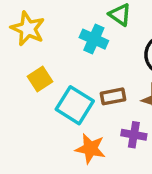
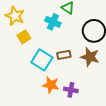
yellow square: (40, 79) -> (24, 37), moved
purple cross: (134, 135) -> (71, 90), moved

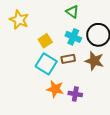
cyan cross: (53, 22) -> (73, 37), moved
yellow square: (24, 37) -> (45, 41), moved

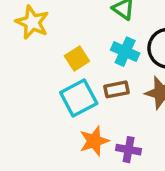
cyan square: (46, 64) -> (79, 98), turned 30
orange star: (55, 89) -> (94, 141), turned -30

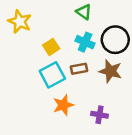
purple cross: (129, 150) -> (100, 115), moved

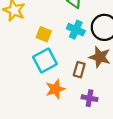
yellow square: (51, 47) -> (44, 34), turned -35
brown rectangle: (79, 69) -> (79, 70), moved, turned -63

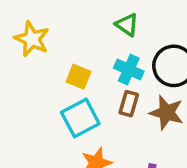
brown rectangle: (79, 70) -> (129, 104), moved

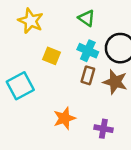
yellow star: (32, 39) -> (31, 21), moved
cyan square: (80, 118) -> (20, 86), moved

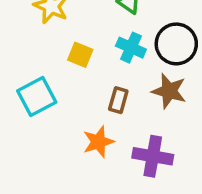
brown rectangle: (88, 75) -> (118, 100), moved
purple cross: (103, 129) -> (153, 156), size x1.5

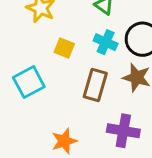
brown rectangle: (118, 100) -> (95, 85), size x1.5
orange star: (98, 142) -> (64, 141), moved

